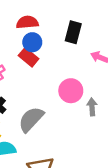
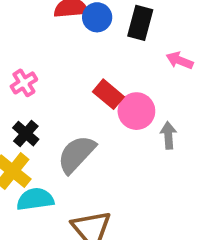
blue circle: (32, 42) -> (97, 17), moved
red rectangle: (29, 57) -> (108, 94), moved

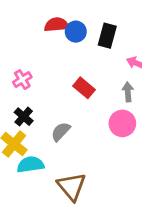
pink circle: (136, 111) -> (122, 123), moved
gray arrow: (168, 135) -> (128, 92), moved
gray semicircle: (76, 154) -> (61, 132), size x0.7

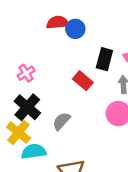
black rectangle: (107, 36) -> (104, 59), moved
black cross: (24, 117) -> (27, 107), size x1.5

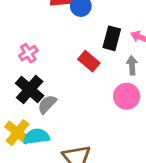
gray semicircle: (61, 121) -> (47, 104), moved
yellow cross: (18, 132) -> (18, 133), moved

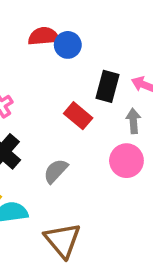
gray semicircle: (47, 104) -> (56, 171), moved

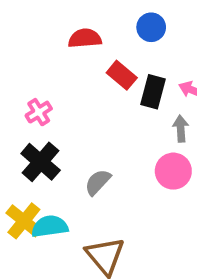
blue circle: (68, 45) -> (151, 27), moved
red rectangle: (78, 116) -> (122, 75), moved

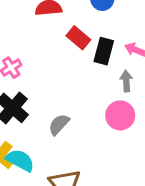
cyan semicircle: (50, 226) -> (20, 160), turned 36

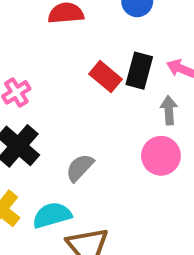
red rectangle: (78, 38) -> (105, 77), moved
cyan semicircle: (20, 160) -> (52, 215), moved, turned -44

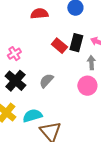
gray semicircle: (80, 168) -> (46, 81), moved

